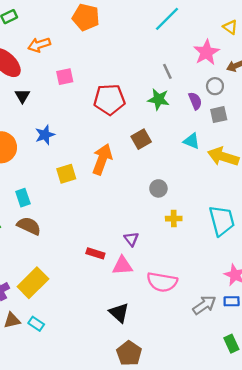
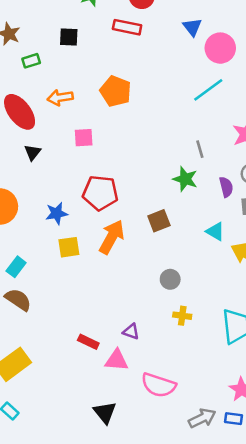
orange pentagon: (86, 17) -> (116, 91), moved
red pentagon: (109, 100) -> (100, 193), moved
blue star: (45, 135) -> (57, 213), moved
cyan rectangle: (23, 198) -> (16, 267), turned 48
purple triangle: (131, 239) -> (131, 332), turned -42

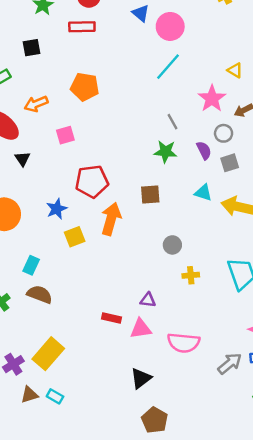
brown square: (159, 221) -> (150, 195), turned 30
black triangle: (105, 413) -> (141, 378), turned 45

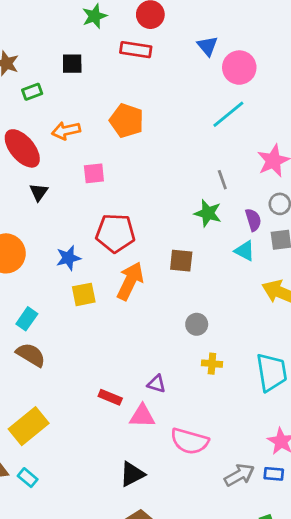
cyan triangle: (203, 193) -> (245, 251), moved

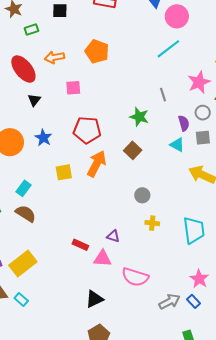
green star: (208, 213) -> (139, 117), moved
blue star: (68, 258) -> (43, 138), moved, turned -30
brown square: (181, 261) -> (133, 150), turned 36
blue rectangle: (274, 474) -> (194, 301), turned 40

